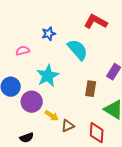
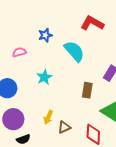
cyan star: (48, 76) -> (44, 77), size x0.7
purple circle: (32, 102) -> (13, 119), moved
yellow arrow: (52, 116) -> (48, 117), turned 80

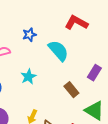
brown rectangle: (87, 90) -> (71, 90), turned -49

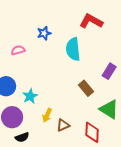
cyan semicircle: (58, 51) -> (73, 49), turned -145
cyan star: (28, 77) -> (30, 96), moved

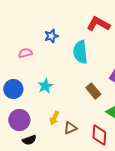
cyan star: (30, 96) -> (45, 86), moved

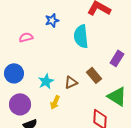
cyan star: (45, 86) -> (46, 81), moved
brown triangle: (70, 128) -> (71, 82), moved

